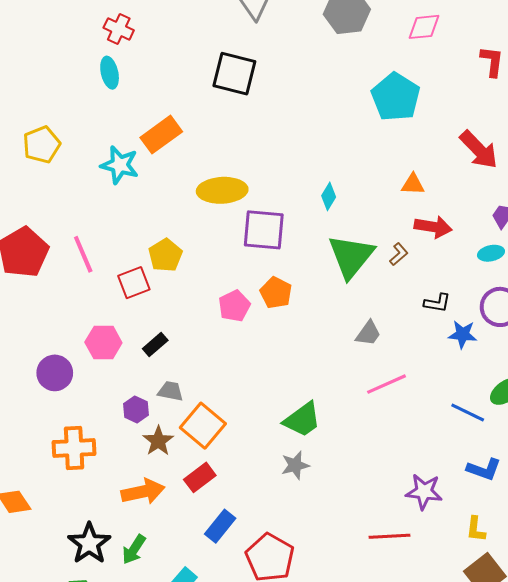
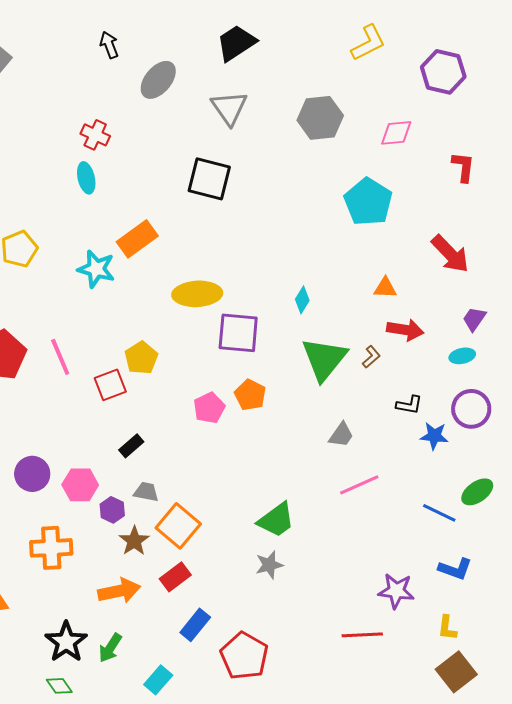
pink hexagon: (103, 342) -> (80, 485), moved

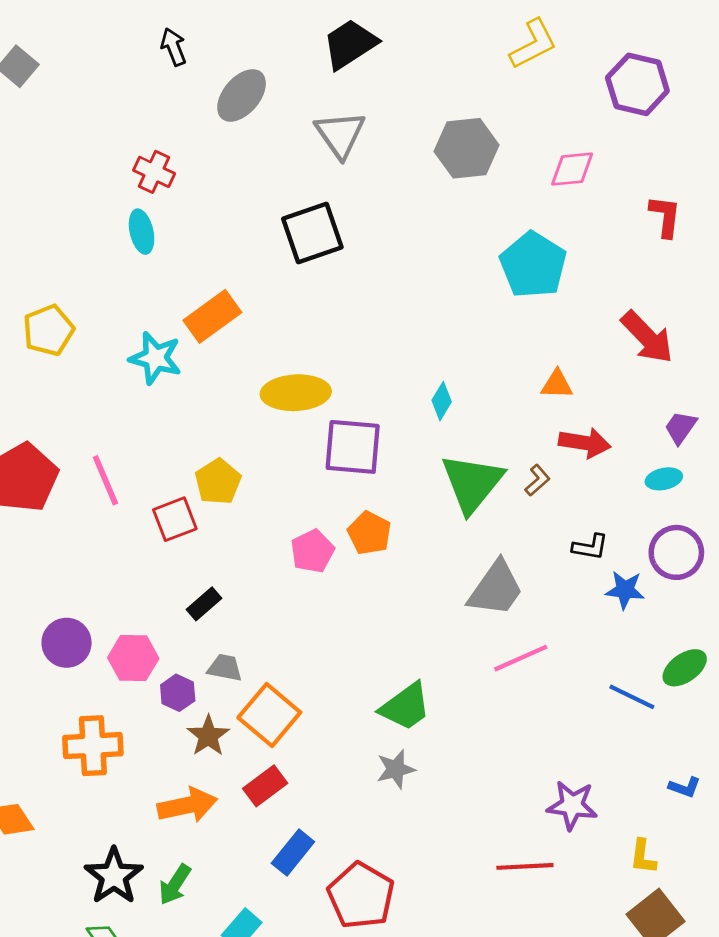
black square: (209, 179) -> (312, 233), turned -33
gray trapezoid: (341, 435) -> (496, 589), size x1.6
blue L-shape: (455, 569) -> (685, 787), moved, size x0.7

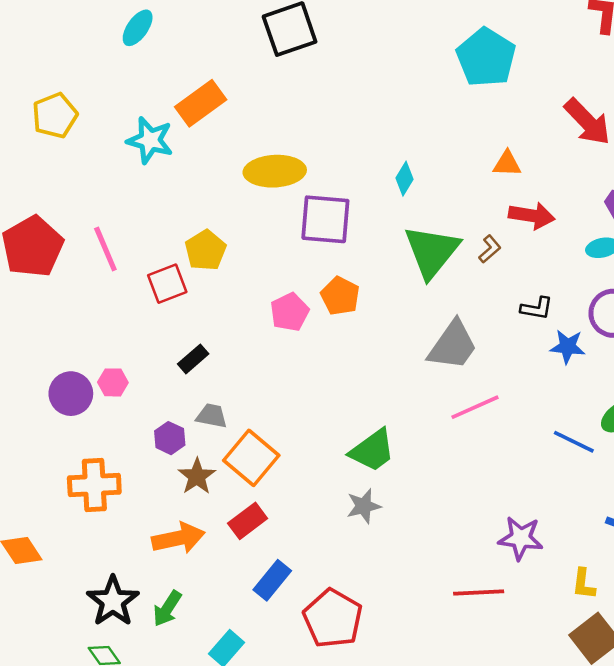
cyan ellipse: (142, 232) -> (138, 28), turned 48
pink hexagon: (133, 658) -> (113, 382), moved, size x0.7

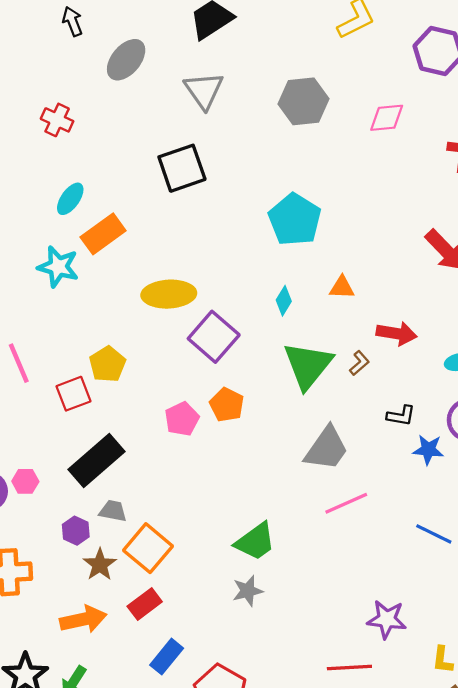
cyan ellipse: (138, 28) -> (70, 199), moved
cyan pentagon: (486, 57) -> (295, 220), moved
orange triangle: (507, 164) -> (342, 288), moved
purple square: (325, 219) -> (214, 337), turned 36
black rectangle: (193, 359) -> (97, 461), size x2.0

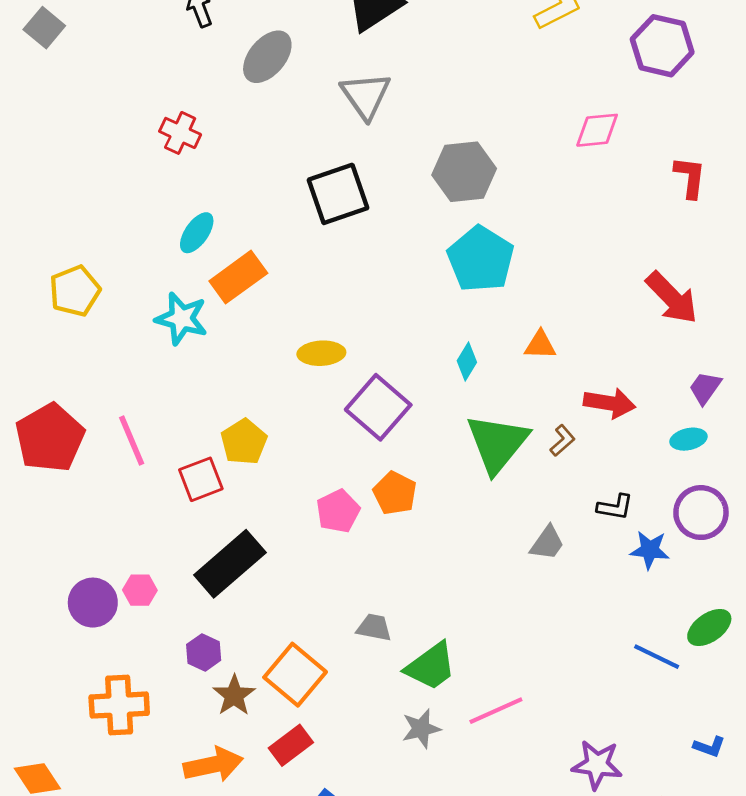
gray hexagon: (303, 101) -> (464, 172), moved
yellow ellipse: (169, 294) -> (321, 353), size x0.7
gray trapezoid: (326, 448) -> (547, 543), moved, size x0.6
pink line: (346, 503) -> (496, 711), moved
gray trapezoid: (113, 511) -> (374, 628), moved

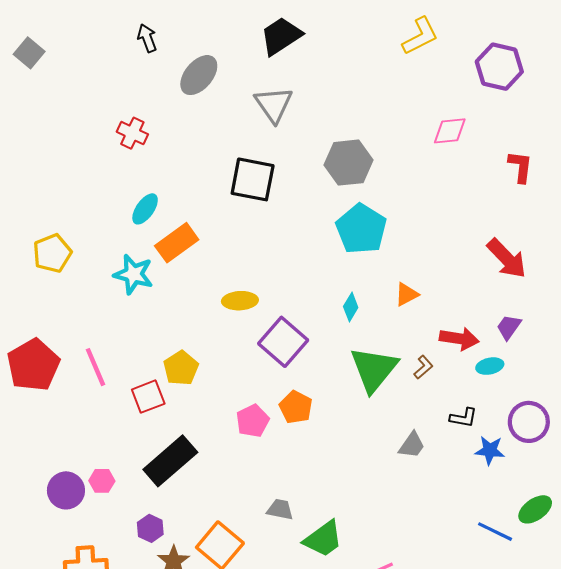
black square: (338, 194) -> (253, 179), turned 30
orange triangle: (540, 345) -> (407, 294), turned -30
purple trapezoid: (705, 388) -> (509, 327), moved
cyan ellipse: (688, 439) -> (490, 366), moved

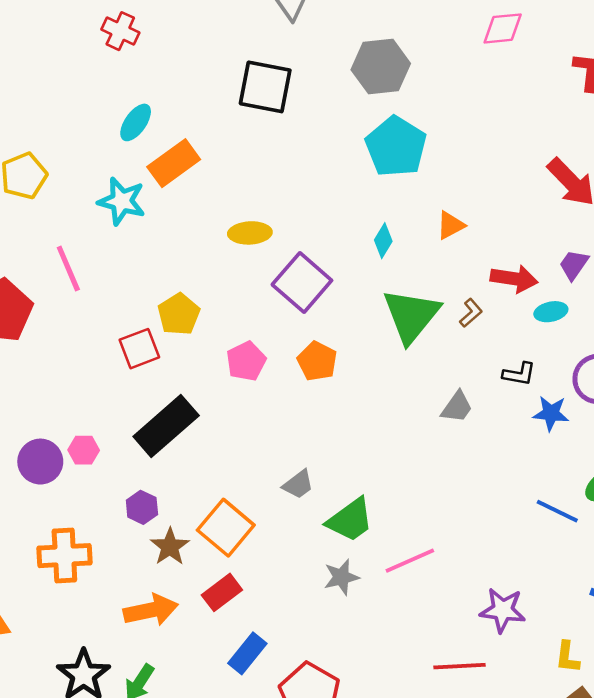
pink line: (95, 367) -> (68, 269), moved
pink pentagon: (253, 421) -> (246, 361), moved
gray trapezoid: (280, 509) -> (298, 484), turned 132

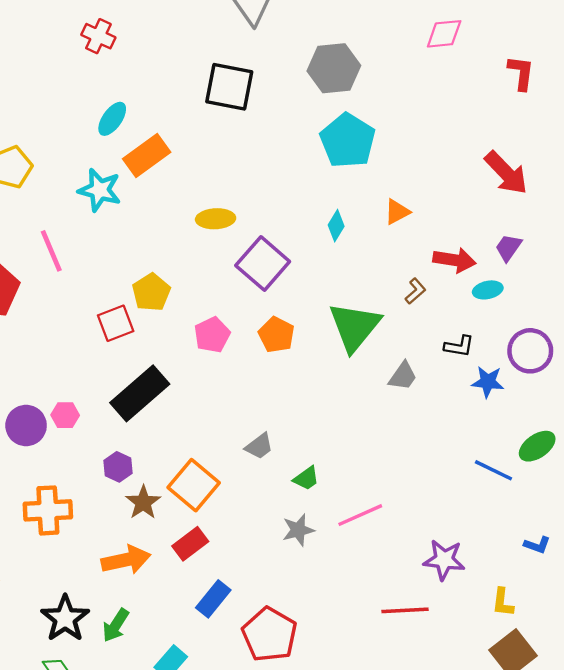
green triangle: (411, 316) -> (355, 327), moved
green trapezoid: (350, 520) -> (306, 478), size x0.6

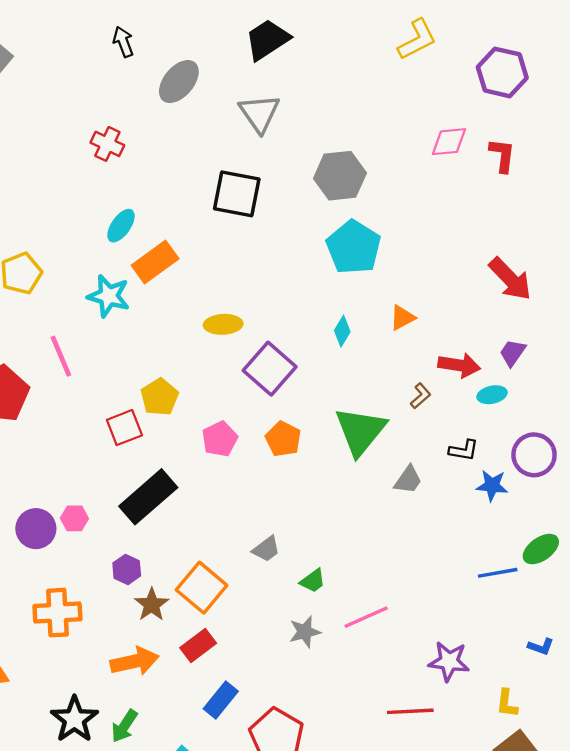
red L-shape: (521, 73) -> (502, 155), moved
blue line: (493, 470) -> (498, 573), turned -36

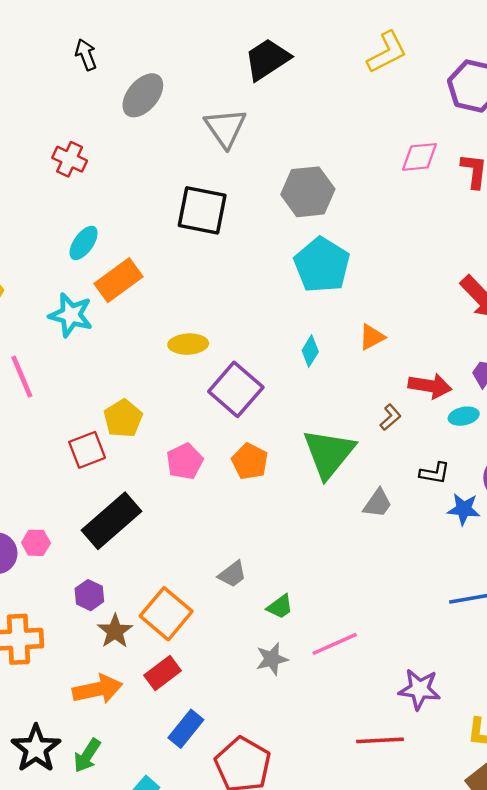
black trapezoid: (267, 40) -> (267, 59), moved

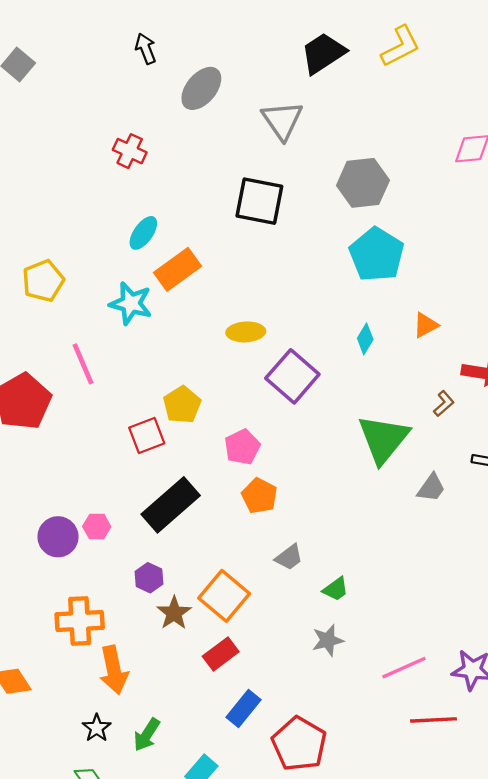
yellow L-shape: (387, 52) -> (400, 46), moved
orange pentagon: (250, 461) -> (259, 496), moved
pink line: (335, 644) -> (404, 668), moved
orange arrow: (98, 689) -> (114, 670), moved, turned 90
black star: (36, 749) -> (97, 728), size x0.6

